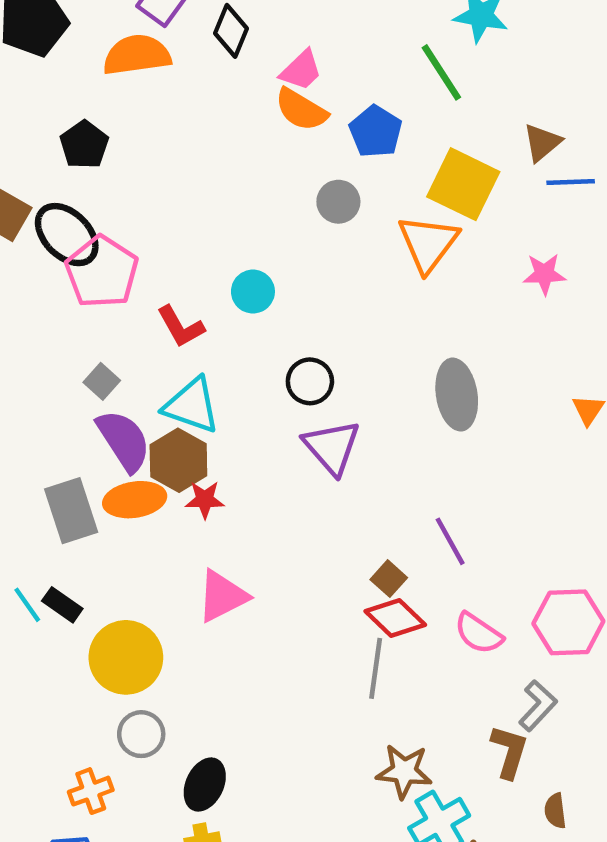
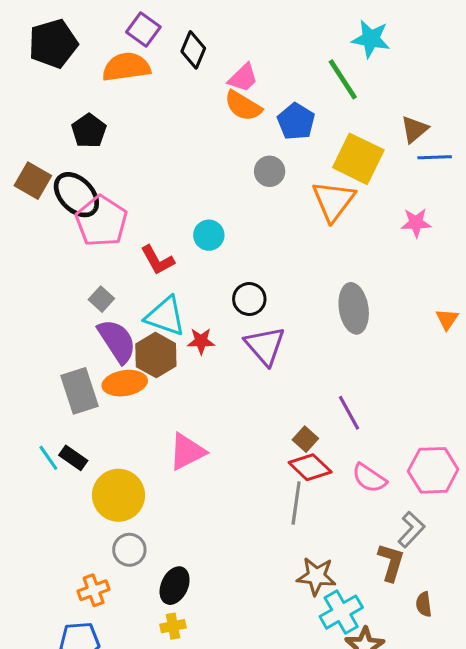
red star: (205, 500) -> (201, 341), moved

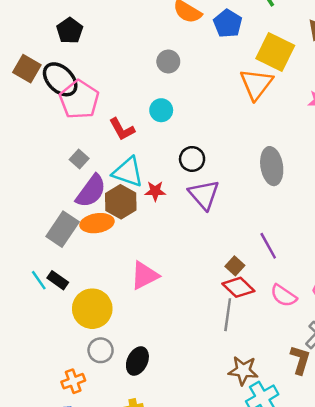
gray circle: (270, 171) -> (168, 61), moved
purple semicircle: (117, 341) -> (91, 191), turned 69
gray rectangle: (80, 391) -> (63, 229), turned 52
black ellipse: (175, 586) -> (137, 361), moved

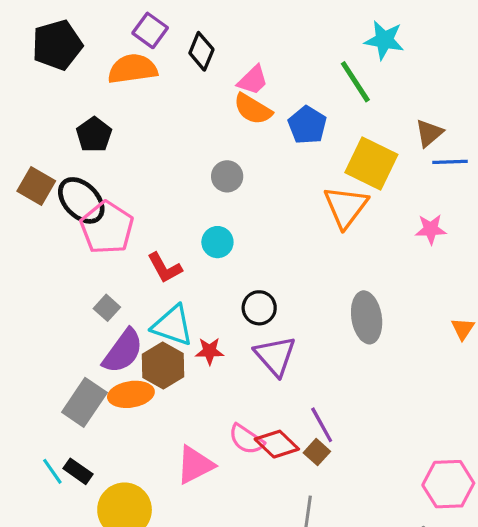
purple line: (268, 246) -> (322, 425), moved
red diamond: (238, 287) -> (277, 444), moved
pink semicircle: (284, 296) -> (246, 439), moved

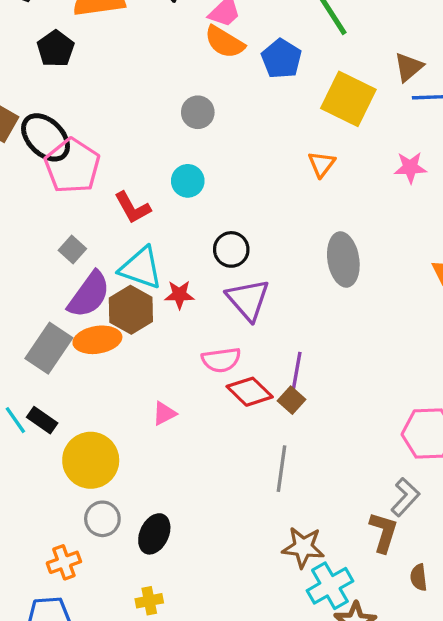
black pentagon: (94, 135) -> (56, 49), moved
orange triangle: (346, 207) -> (322, 164), moved, size x0.6
purple line: (322, 425) -> (296, 372), turned 39
pink semicircle: (246, 439) -> (221, 360), moved, turned -42
pink triangle: (195, 465) -> (164, 413), size x0.6

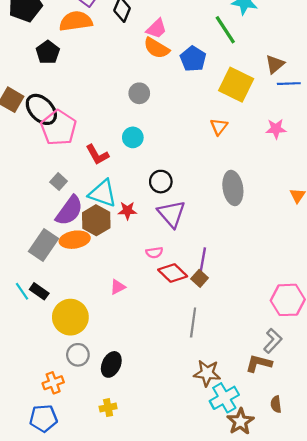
pink semicircle: (221, 360) -> (154, 253), size x0.7
brown L-shape: (383, 532) -> (259, 363), turned -92
brown semicircle: (419, 577) -> (276, 404), moved

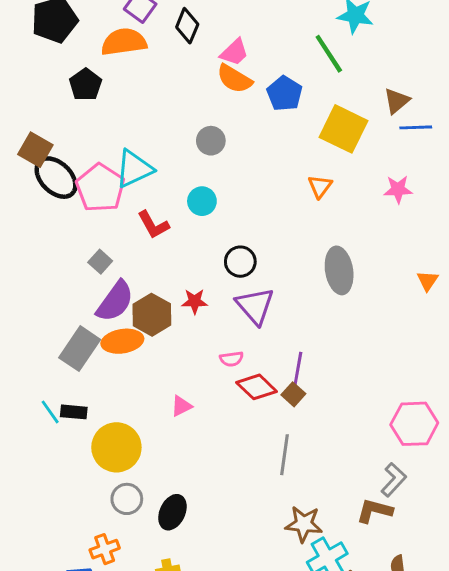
black ellipse: (41, 109) -> (56, 178), moved
cyan triangle: (103, 193) -> (134, 169), moved, turned -44
black rectangle: (39, 291) -> (74, 412), turned -30
orange cross: (53, 383) -> (105, 549), moved

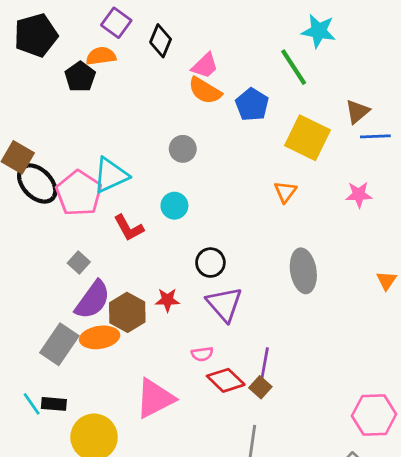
orange semicircle: (124, 42) -> (101, 56), size x0.7
black pentagon: (86, 85) -> (80, 77), moved
pink triangle: (181, 406) -> (155, 398), size x2.0

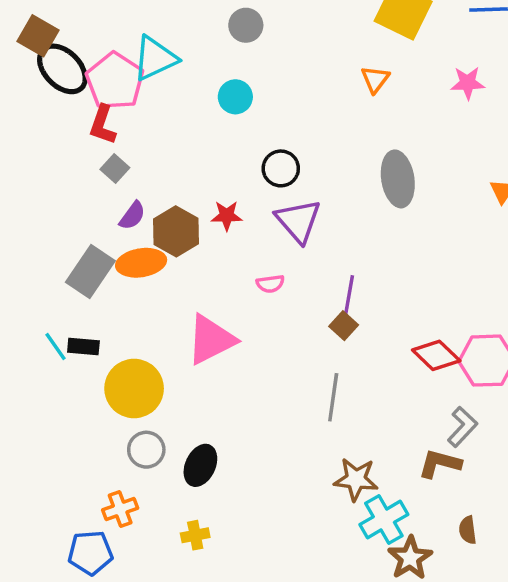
red L-shape: (129, 228) -> (103, 125), moved, turned 48
purple semicircle: (93, 300) -> (132, 216), size x0.6
red diamond: (226, 380) -> (436, 355), moved

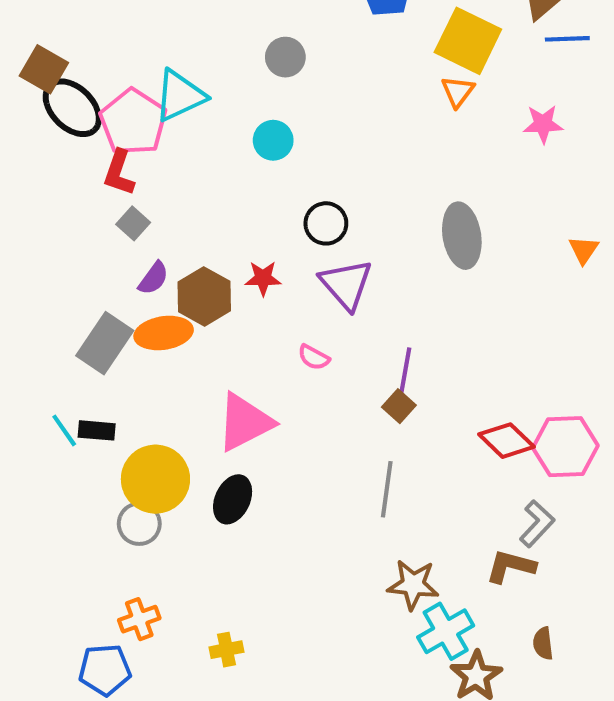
orange triangle: (375, 79) -> (458, 92), moved
pink semicircle: (270, 284) -> (314, 357), turned 36
gray circle: (146, 450) -> (139, 524), moved
black ellipse: (200, 465) -> (233, 499), moved

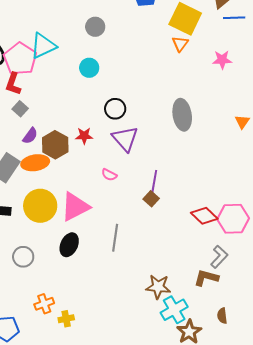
yellow circle: (155, 479) -> (40, 206), moved
gray line: (387, 489) -> (115, 238), moved
orange cross: (139, 619) -> (44, 304), moved

